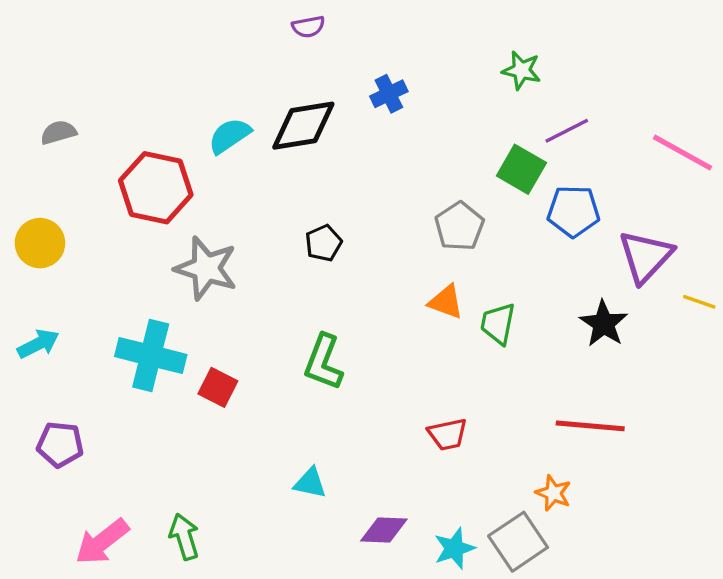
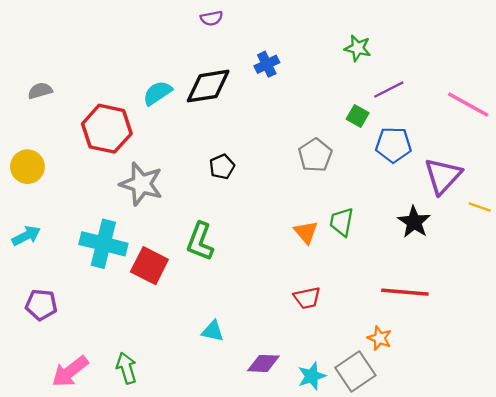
green square: (521, 169) -> (358, 116), size x0.7
orange triangle: (446, 302) -> (306, 232), moved, turned 30
green L-shape: (323, 362) -> (200, 241), moved
red square: (218, 387) -> (149, 266), size x1.4

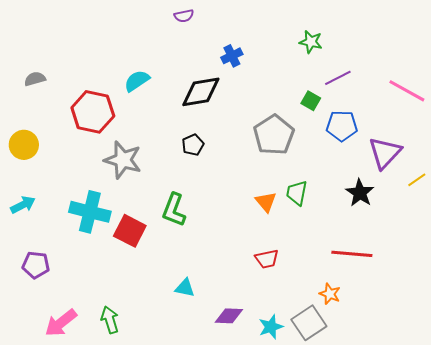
black diamond: (208, 86) -> (201, 92), moved
gray pentagon: (315, 155) -> (274, 135), size x1.4
yellow line: (480, 207) -> (417, 180), turned -54

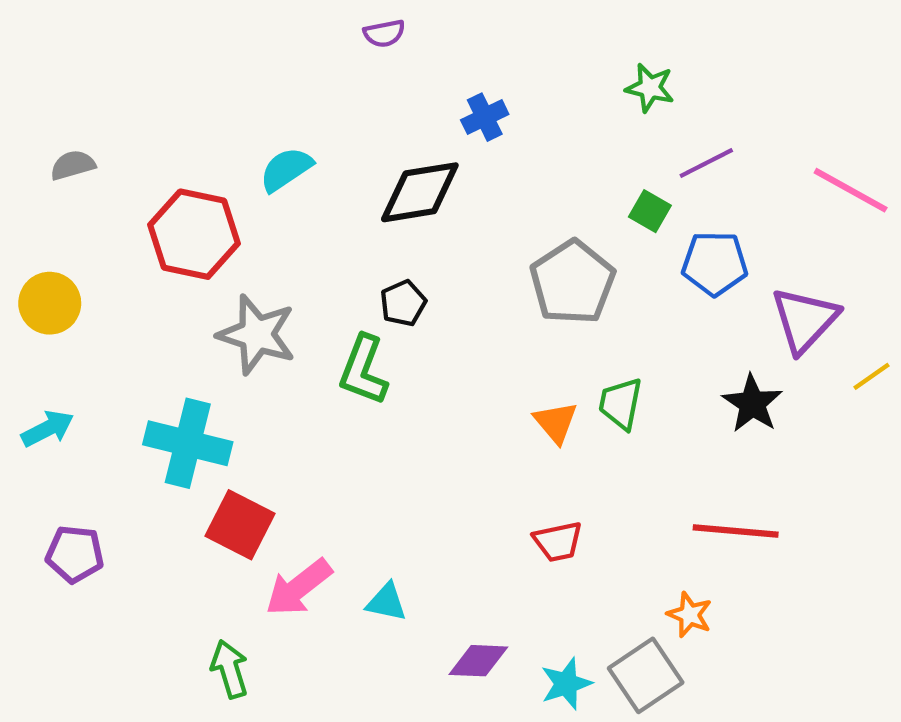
green L-shape: (174, 210) -> (363, 370), moved
red square: (130, 231) -> (240, 525), moved
pink arrow: (61, 323) -> (299, 588), moved

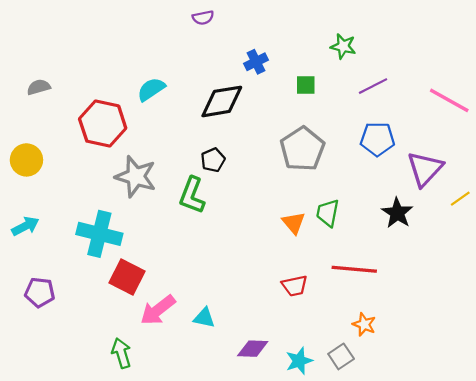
green square: (650, 211) -> (306, 85), moved, turned -30
red line: (736, 531) -> (354, 269), moved
gray square: (646, 675) -> (341, 356), size x0.7

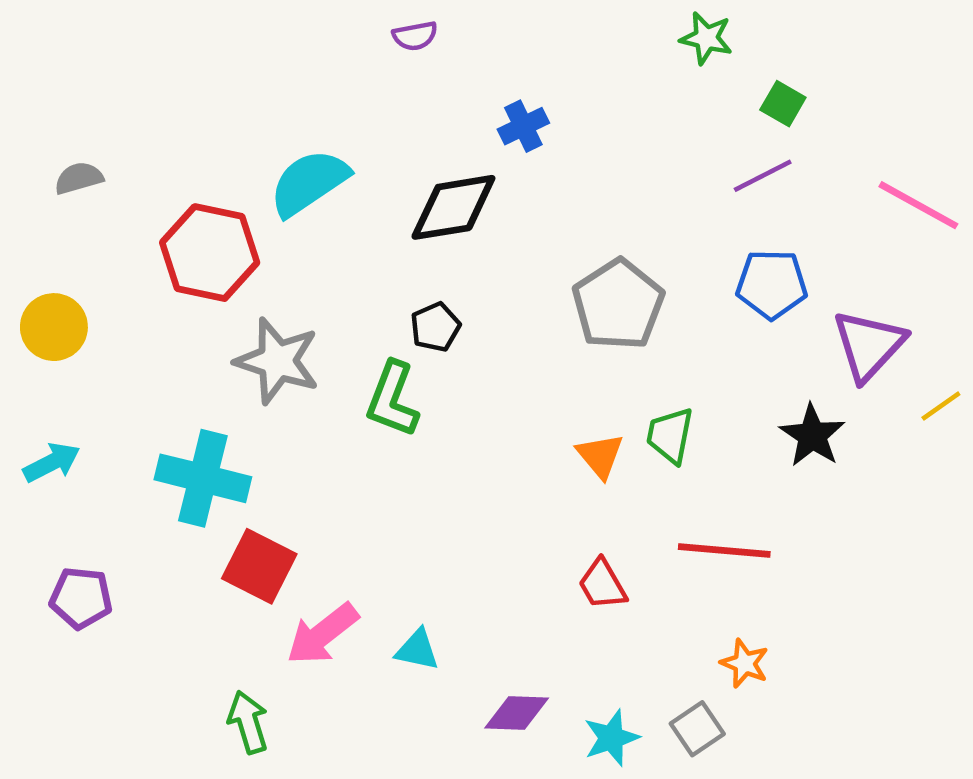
green star: (343, 46) -> (706, 38), moved
green square: (306, 85) -> (783, 104), moved, turned 30
cyan semicircle: (151, 89) -> (309, 183), size x1.4
red trapezoid: (295, 286) -> (602, 584), turned 72

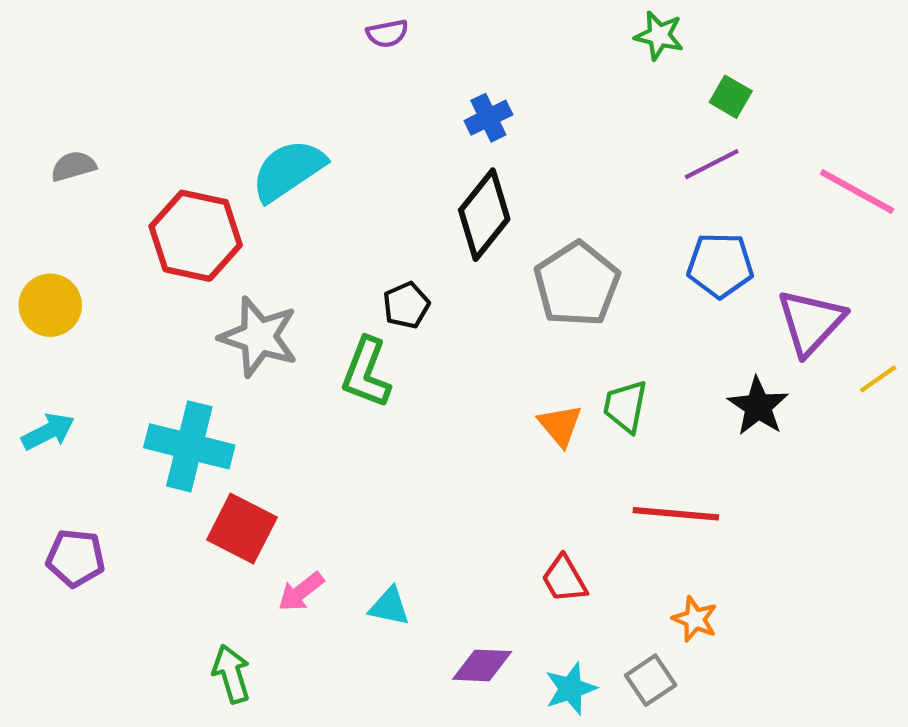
black diamond: (453, 207) -> (484, 215), moved, turned -42
red trapezoid: (602, 584) -> (564, 579), moved
pink arrow: (322, 634) -> (301, 592), size x0.7

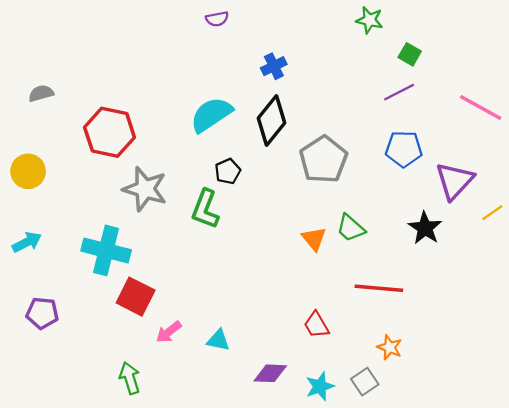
cyan semicircle: (288, 170) -> (211, 115), moved
green trapezoid: (625, 406) -> (351, 228), turned -60

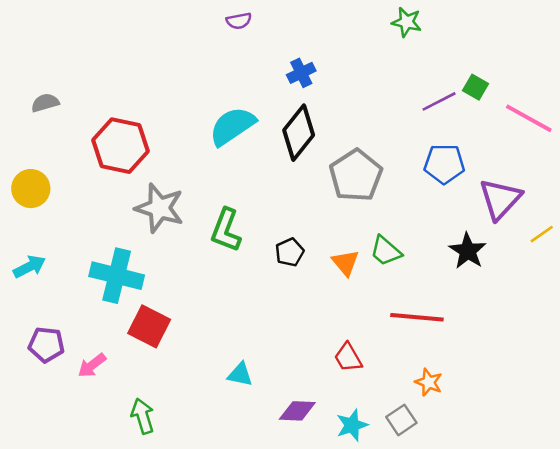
green square: (410, 54) -> (475, 87), moved
black pentagon: (228, 171) -> (290, 252), moved
pink arrow: (169, 332) -> (92, 365), moved

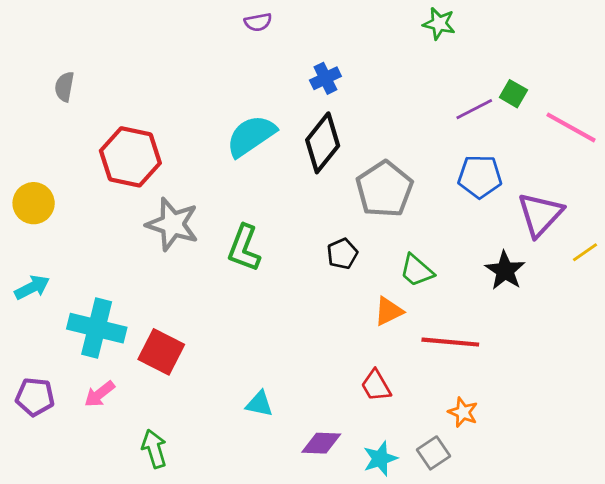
gray semicircle: (45, 103) -> (64, 87), moved, turned -64
black pentagon: (290, 252) -> (342, 254), moved
orange triangle: (345, 263) -> (389, 311), moved, turned 44
cyan cross: (117, 276) -> (97, 328), moved
purple pentagon: (46, 345) -> (35, 397), moved

